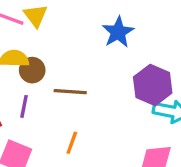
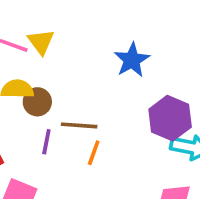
purple line: (24, 106) -> (46, 142), moved
orange line: (72, 143) -> (94, 153), moved

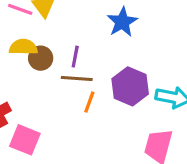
purple hexagon: (170, 118) -> (130, 86), moved
purple line: (46, 142) -> (75, 57), moved

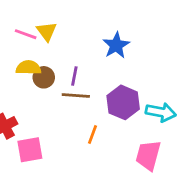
orange line: (89, 102) -> (93, 134), moved
pink square: (25, 140) -> (30, 150), turned -32

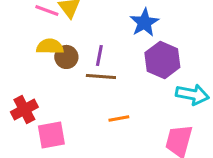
purple hexagon: (123, 102) -> (162, 60), moved
orange line: (93, 134) -> (119, 119), turned 60

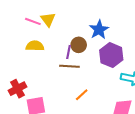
brown circle: (66, 57) -> (79, 45), moved
orange line: (119, 119) -> (82, 95), turned -32

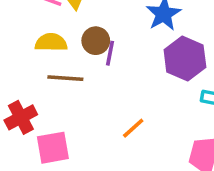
brown circle: (79, 45) -> (96, 41), moved
brown line: (69, 66) -> (65, 78), moved

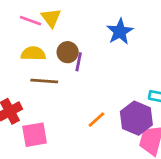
purple hexagon: (185, 59) -> (136, 118), moved

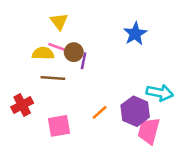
pink line: (30, 21) -> (58, 47), moved
blue star: (120, 32) -> (135, 34), moved
pink square: (35, 135) -> (59, 126), moved

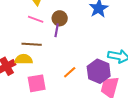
brown circle: (74, 52) -> (60, 18), moved
yellow semicircle: (43, 53) -> (24, 59), moved

